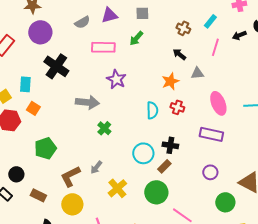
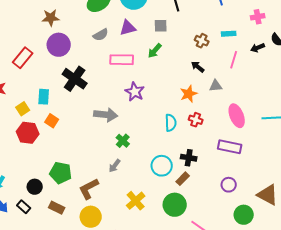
cyan rectangle: (210, 21) -> (229, 34), turned 48
green pentagon: (45, 148) -> (61, 173), moved, turned 30
gray arrow: (96, 167) -> (115, 166), moved

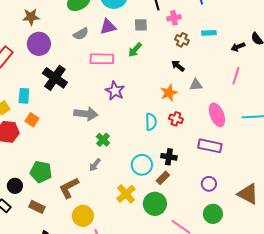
pink cross: (258, 17) -> (174, 18), moved
pink line: (234, 60) -> (236, 76), moved
yellow cross: (136, 201) -> (126, 194), moved
green circle: (244, 215) -> (213, 214), moved
yellow circle: (91, 217) -> (83, 216), moved

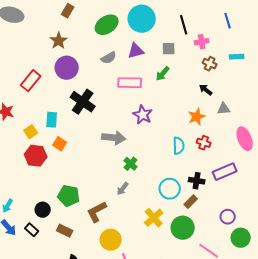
brown star: (31, 17) -> (59, 41), turned -30
purple rectangle: (210, 146) -> (225, 172), moved, turned -35
purple circle: (209, 184) -> (228, 217), moved

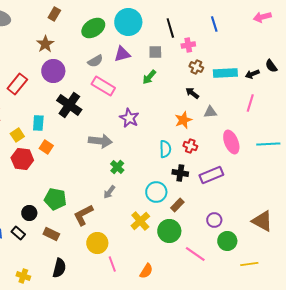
cyan rectangle: (237, 57) -> (225, 73), moved, size x1.6
pink rectangle: (130, 83) -> (103, 86), moved, turned 30
black cross: (197, 181) -> (180, 173), moved

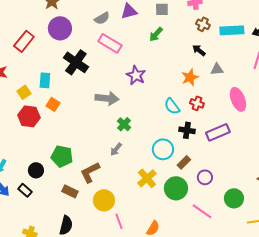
cyan semicircle: (165, 149) -> (172, 106), turned 144
purple circle: (214, 220) -> (205, 177), moved
brown rectangle: (51, 234) -> (70, 191), moved

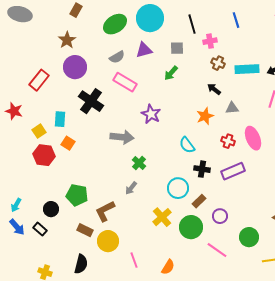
red cross: (197, 103) -> (228, 141), moved
yellow circle: (104, 200) -> (108, 241), moved

